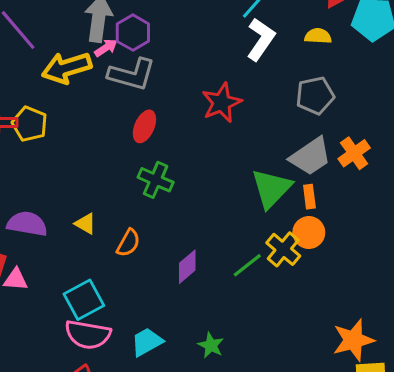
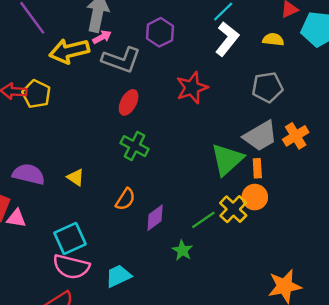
purple hexagon: (133, 33) -> (160, 32), moved
orange semicircle: (128, 243) -> (125, 199), moved
green star: (211, 345) -> (182, 250), moved

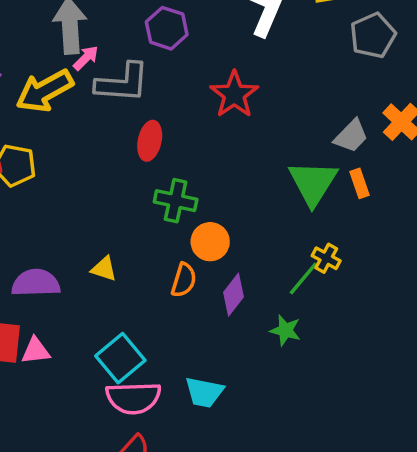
gray pentagon: (267, 87) -> (373, 36), moved
gray trapezoid: (260, 136) -> (351, 136), size x0.7
orange circle: (255, 197) -> (210, 242), moved
yellow cross: (233, 209) -> (326, 258), moved, size x0.7
cyan trapezoid: (118, 276) -> (204, 392), turned -128

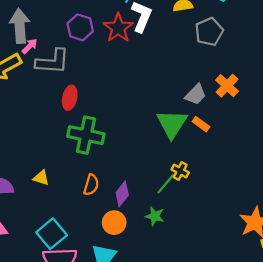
red star: (234, 94) -> (118, 28), moved
orange rectangle: (360, 183) -> (201, 124), turned -35
green cross: (176, 201) -> (86, 135), size x1.4
orange circle: (210, 242) -> (114, 223), moved

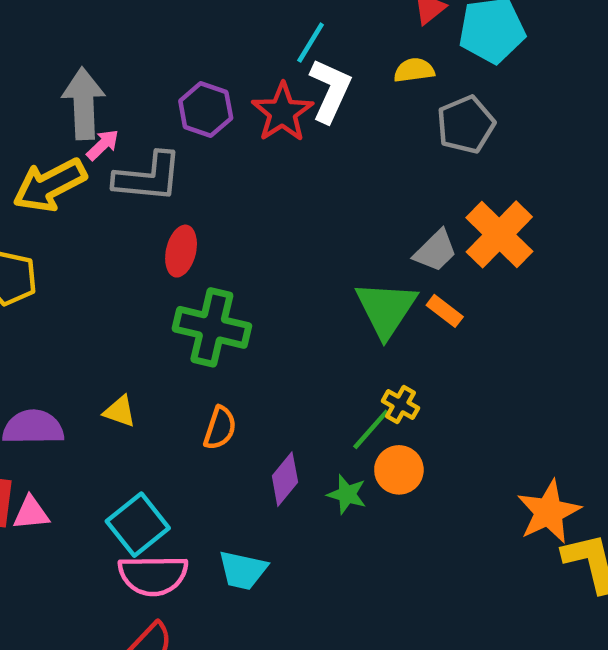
orange cross: (227, 86) -> (499, 234), size x1.4
purple diamond: (122, 194) -> (285, 479), moved
orange circle: (114, 223) -> (399, 470), moved

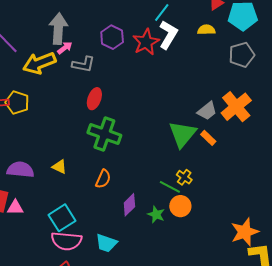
gray pentagon: (466, 125) -> (242, 55), moved
gray L-shape: (148, 177) -> (83, 64), size x0.7
green line: (371, 429) -> (170, 187), turned 70

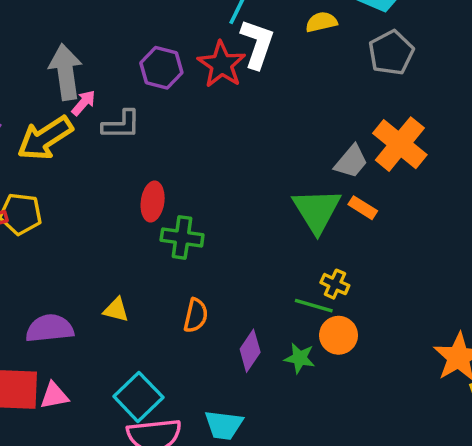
red ellipse: (94, 99) -> (153, 202), moved
green cross: (104, 134) -> (182, 237), size x0.7

